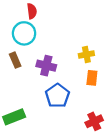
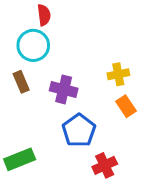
orange rectangle: (92, 78) -> (126, 106), turned -40
red cross: (94, 121) -> (105, 165), moved

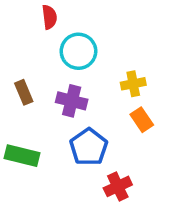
cyan circle: (33, 45) -> (78, 51), moved
green rectangle: (20, 159) -> (22, 156), moved, turned 36

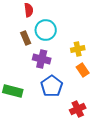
brown rectangle: (24, 92) -> (26, 38), moved
red cross: (118, 186) -> (78, 109), moved

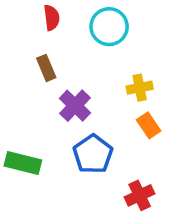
cyan circle: (46, 30) -> (109, 27), moved
purple cross: (42, 59) -> (75, 106), turned 30

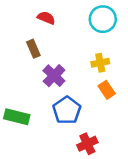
red semicircle: (52, 18) -> (46, 18), moved, turned -60
cyan circle: (109, 27) -> (103, 19), moved
red cross: (140, 195) -> (87, 144), moved

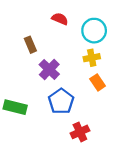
red semicircle: (46, 18) -> (60, 19), moved
cyan circle: (103, 19) -> (94, 31), moved

